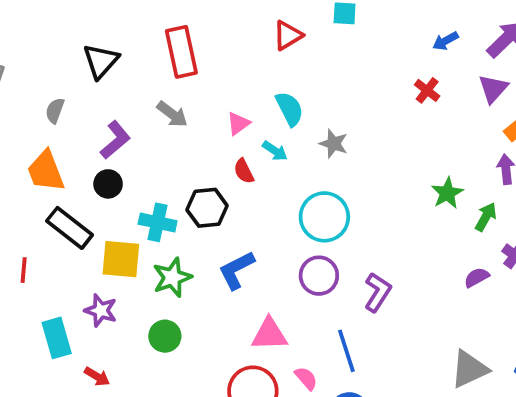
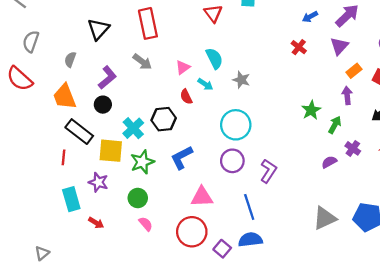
red triangle: (288, 35) -> (213, 13), turned -36
cyan cross: (158, 222) -> (133, 128), turned 35
red line: (24, 270) -> (63, 157), moved
pink semicircle: (306, 378) -> (146, 224), moved

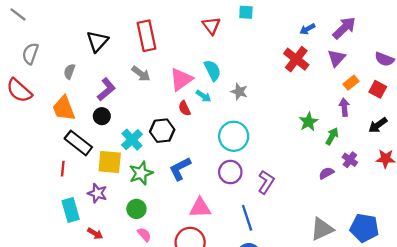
red cross: (299, 47) -> (296, 59), size x1.6
pink triangle: (183, 67) -> (181, 79), size x1.6

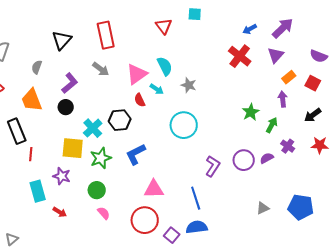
black rectangle: (78, 143) -> (17, 131), moved, turned 30
purple circle: (230, 172) -> (244, 160), moved
gray triangle: (322, 229) -> (263, 208), size x0.6

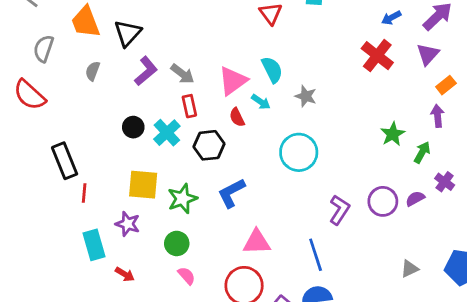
red rectangle: (106, 35) -> (189, 106), moved, size x0.6
purple L-shape: (70, 83) -> (146, 71), moved
orange trapezoid: (32, 100) -> (86, 22), moved
cyan cross: (93, 128) -> (167, 133), moved

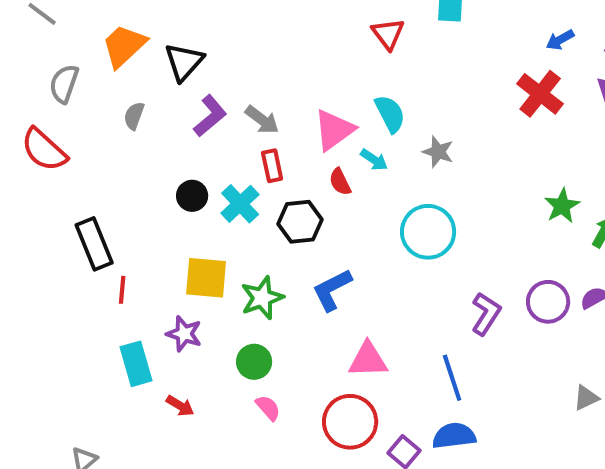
orange trapezoid: (86, 22) -> (124, 46), turned 68

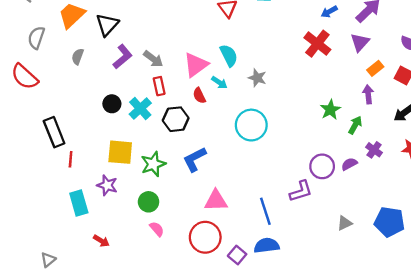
purple L-shape: (486, 314) -> (301, 191), moved, turned 40
red arrow: (180, 406) -> (101, 241), moved

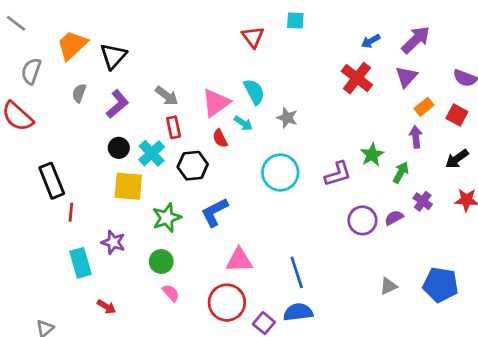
purple L-shape: (123, 57) -> (117, 104), moved
yellow square: (120, 152) -> (128, 186), moved
purple L-shape: (301, 191) -> (338, 174), moved

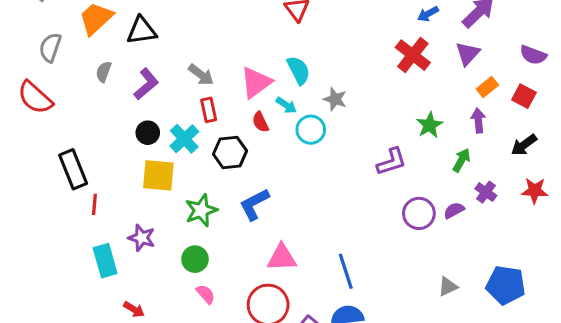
black triangle: (113, 56) -> (142, 31), turned 40
green star: (372, 155) -> (430, 125), moved
cyan circle: (280, 172) -> (311, 130), moved, size x0.7

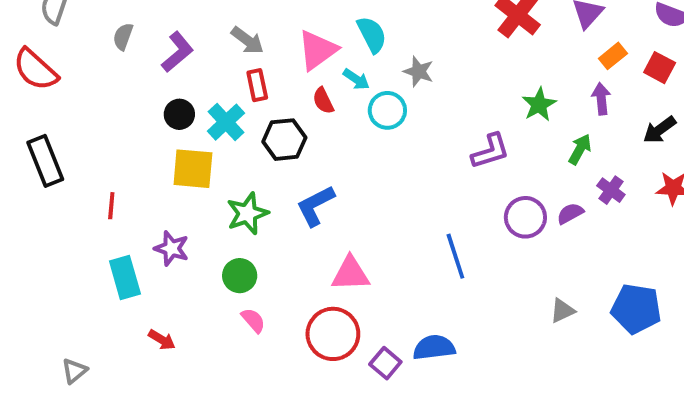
black rectangle: (73, 169) -> (45, 161), moved
blue line: (346, 271) -> (455, 256), moved

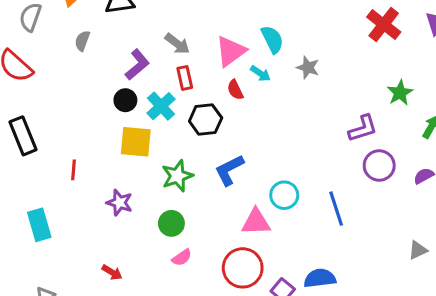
purple L-shape: (177, 52) -> (137, 65), moved
cyan circle: (387, 110) -> (284, 195), moved
purple circle: (525, 217) -> (379, 165), moved
cyan rectangle: (125, 278) -> (39, 225), moved
pink semicircle: (253, 320) -> (182, 258), turned 96

